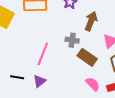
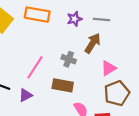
brown rectangle: (87, 57) -> (63, 85), moved, turned -36

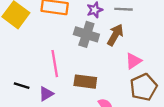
gray cross: (69, 59) -> (86, 34), moved, size x1.5
pink line: (35, 67) -> (55, 64), turned -40

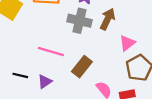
pink line: (55, 64) -> (51, 51), turned -60
brown rectangle: (85, 82) -> (82, 67), turned -55

